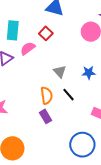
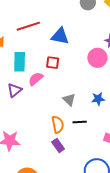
red square: (46, 33) -> (53, 63), turned -32
black line: (69, 95) -> (80, 122), turned -48

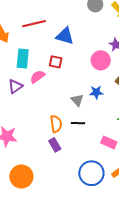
blue star: (98, 99) -> (96, 92), moved
gray triangle: (69, 100) -> (77, 100), moved

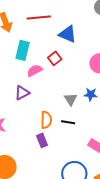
red square: (56, 62) -> (55, 58), turned 32
purple triangle: (15, 86) -> (22, 93), moved

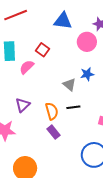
blue triangle: (68, 34) -> (63, 21), moved
purple triangle: (22, 93) -> (23, 105), moved

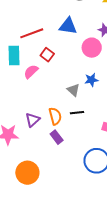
red line: (16, 15) -> (32, 33), moved
purple triangle: (23, 105) -> (32, 120), moved

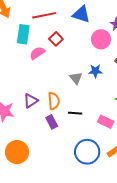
black line: (77, 113) -> (75, 113), moved

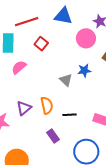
pink semicircle: (37, 53) -> (19, 67), moved
purple rectangle: (52, 122) -> (53, 136), moved

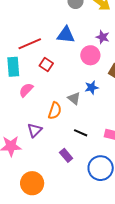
orange semicircle: (47, 105) -> (55, 111), moved, turned 36
black line: (70, 115) -> (81, 133), turned 32

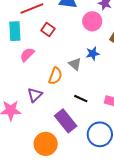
purple rectangle: (66, 155) -> (66, 121), size x1.6
orange circle: (32, 183) -> (46, 144), moved

